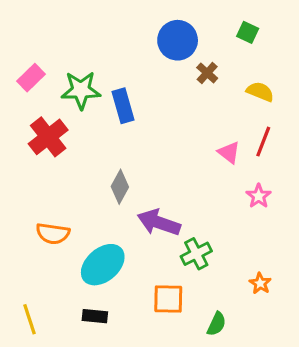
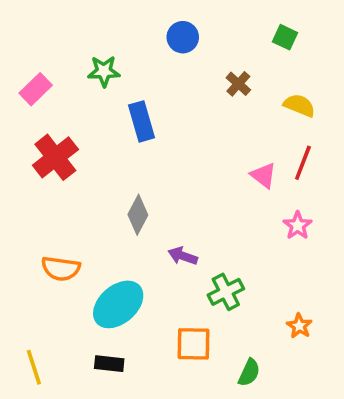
blue circle: (178, 40) -> (183, 37), moved, size x0.7
green star: (81, 90) -> (104, 71), moved, size x0.7
purple arrow: (159, 223) -> (183, 256), size x0.6

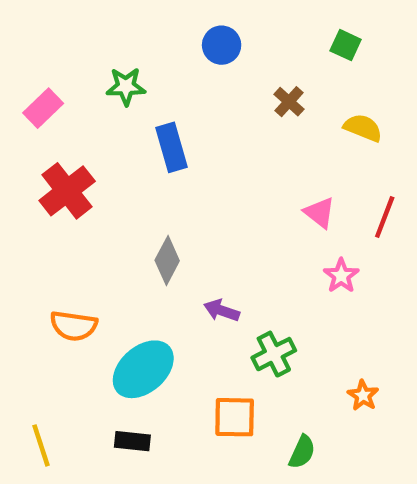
red line: (303, 163) -> (385, 217), moved
pink star: (298, 226) -> (341, 276), moved

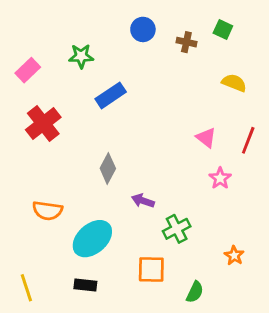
brown cross: (289, 102) -> (186, 42), moved, turned -30
blue rectangle: (172, 147) -> (111, 95), turned 72

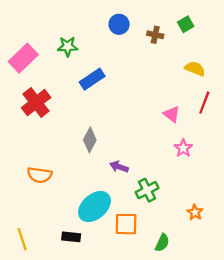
green square: (223, 29) -> (186, 24), turned 35
pink rectangle: (28, 70) -> (23, 58), size x1.4
red line: (248, 140) -> (204, 103), moved
cyan ellipse: (92, 239) -> (94, 207), moved

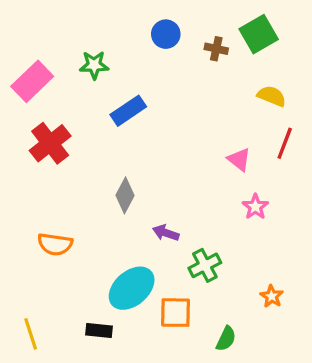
green square: (186, 24) -> (259, 34), size x1.6

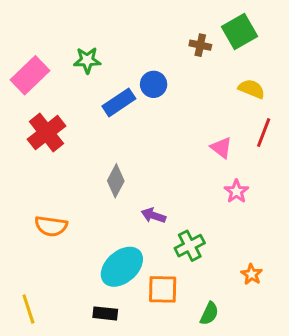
blue circle: (166, 34) -> (154, 84), moved
black rectangle: (99, 331) -> (105, 313), moved

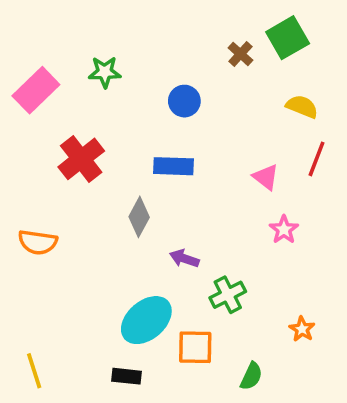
brown cross: (200, 45) -> (240, 54), turned 30
blue rectangle: (119, 102) -> (174, 166), moved, turned 36
red cross: (47, 133) -> (81, 159), moved
orange semicircle: (51, 226) -> (38, 242), moved

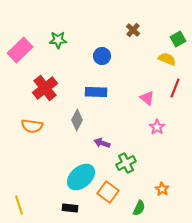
green square: (288, 38) -> (178, 39), moved, size x0.7
orange semicircle: (38, 242) -> (32, 126), moved
orange star: (302, 329) -> (162, 189), moved
orange square: (195, 347) -> (108, 192), turned 35

